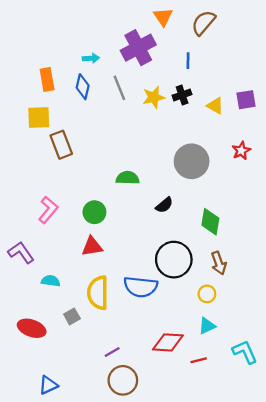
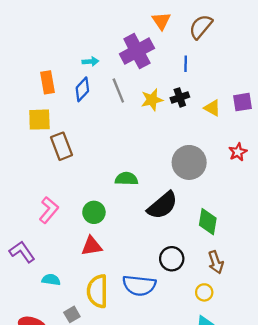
blue diamond: (83, 87) -> (82, 89), turned 30
black semicircle: (164, 205) -> (162, 205), size x1.8
black circle: (174, 260) -> (172, 259), size x0.7

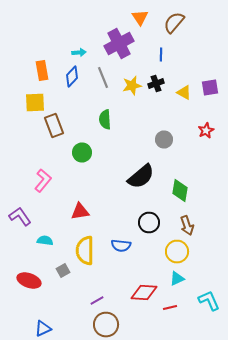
gray circle: (189, 162) -> (164, 140), size x0.6
green semicircle: (126, 179) -> (105, 120), moved, turned -96
green circle: (94, 212) -> (82, 152), moved
blue semicircle: (139, 285) -> (121, 246), size x0.7
yellow circle: (204, 292) -> (177, 252), size x1.5

